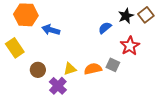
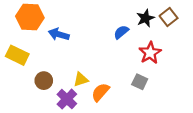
yellow rectangle: (15, 48) -> (17, 55), turned -30
gray square: (113, 65) -> (140, 82), moved
orange semicircle: (93, 69) -> (100, 92), moved, turned -36

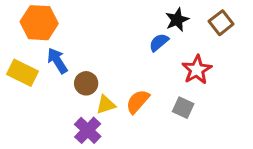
black star: (145, 18) -> (177, 20), moved
blue arrow: (59, 34) -> (57, 61), moved, turned 42
brown circle: (44, 81) -> (86, 83), moved
orange semicircle: (100, 92) -> (138, 102), moved

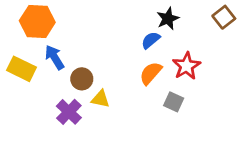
brown square: (221, 23) -> (224, 17), moved
orange semicircle: (138, 102) -> (151, 73), moved
yellow triangle: (106, 105) -> (100, 99), turned 30
purple cross: (88, 130) -> (69, 112), moved

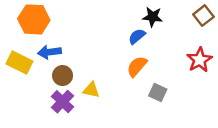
black star: (168, 19) -> (153, 17), turned 30
blue arrow: (55, 57) -> (49, 52), turned -65
red star: (187, 66) -> (199, 60), moved
brown circle: (82, 79) -> (63, 76), moved

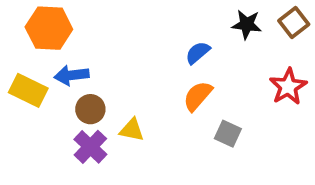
black star: (153, 17) -> (247, 24), moved

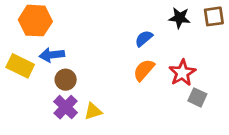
brown square: (294, 23) -> (214, 16), turned 30
red star: (288, 87) -> (182, 73), moved
yellow triangle: (132, 130) -> (93, 111), moved, turned -30
gray square: (228, 134) -> (197, 97), moved

